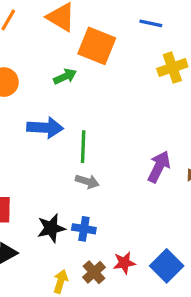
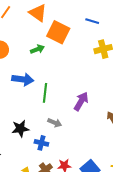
purple arrow: (159, 167) -> (81, 101), moved
gray arrow: (87, 181) -> (55, 123), moved
black star: (51, 228) -> (20, 129), moved

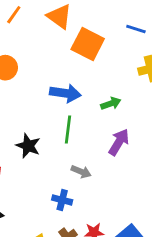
green arrow: (37, 49) -> (111, 104), moved
blue arrow: (23, 79) -> (65, 93), moved
black star: (20, 129) -> (28, 146), moved, turned 30

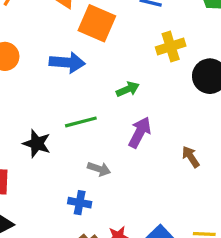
blue arrow: (65, 93) -> (67, 62), moved
green line: (68, 129) -> (81, 122), turned 72

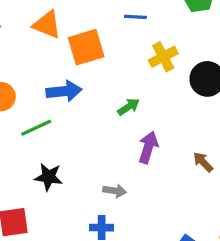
orange square: (97, 23) -> (86, 47), turned -30
green line: (81, 122) -> (36, 128), moved

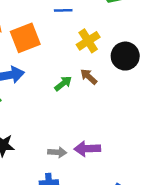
purple arrow: (148, 147) -> (87, 149), moved, turned -105
brown arrow: (203, 162) -> (89, 77), moved

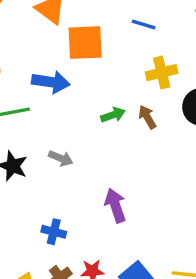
purple arrow: (87, 149) -> (115, 205), turned 55
gray arrow: (57, 152) -> (61, 158), moved

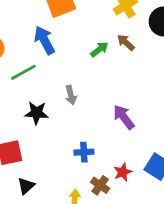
blue arrow: (51, 82) -> (44, 40), turned -108
gray arrow: (61, 158) -> (71, 95), turned 72

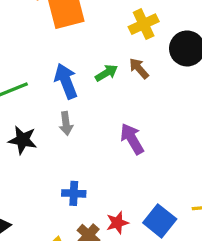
blue arrow: (44, 40) -> (66, 81), moved
purple arrow: (124, 117) -> (132, 139), moved

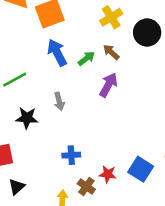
blue arrow: (66, 81) -> (57, 53), moved
purple arrow: (132, 139) -> (108, 85), moved, turned 65
red star: (117, 223) -> (108, 174), turned 30

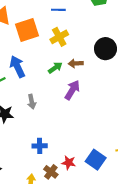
yellow cross: (111, 17) -> (59, 37), moved
brown arrow: (111, 52) -> (76, 63), turned -48
blue arrow: (57, 53) -> (17, 67), moved

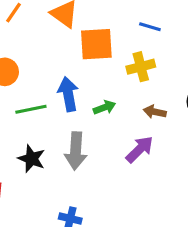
green arrow: (55, 68) -> (104, 107), moved
gray arrow: (32, 102) -> (76, 151), size x1.6

